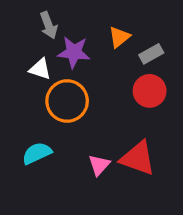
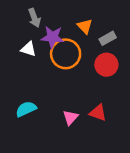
orange triangle: (119, 37) -> (85, 26), turned -35
orange circle: (67, 101) -> (66, 54), moved
red triangle: (138, 158) -> (98, 113), size x0.7

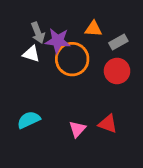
gray arrow: (34, 18) -> (38, 33), moved
orange triangle: (85, 26) -> (93, 29), turned -42

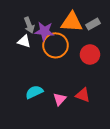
orange triangle: (93, 29) -> (72, 22), size x1.6
gray rectangle: (118, 42) -> (93, 24), moved
cyan semicircle: (29, 120) -> (34, 92), moved

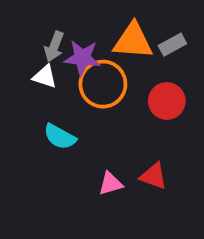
gray arrow: (29, 25) -> (54, 47), turned 42
cyan semicircle: (34, 92) -> (60, 137), moved, turned -126
pink triangle: (60, 99) -> (110, 184), turned 32

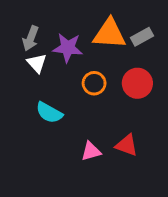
gray arrow: (54, 47) -> (31, 38), moved
white triangle: (45, 77) -> (37, 63), turned 30
orange circle: (103, 84) -> (94, 83), moved, size x0.6

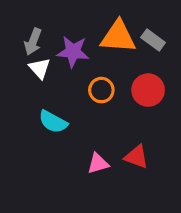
gray rectangle: (142, 37) -> (153, 40), turned 65

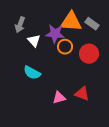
purple star: (73, 52) -> (55, 34), moved
white triangle: (40, 68) -> (34, 41), moved
orange circle: (101, 90) -> (65, 47), moved

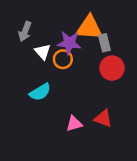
gray rectangle: (92, 24) -> (104, 43), moved, turned 40
orange circle: (65, 47) -> (63, 59), moved
cyan semicircle: (32, 73) -> (40, 92), turned -60

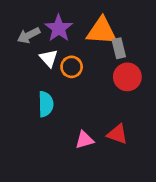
gray arrow: (25, 31) -> (29, 35), turned 42
purple star: (69, 43) -> (59, 28), moved, turned 30
cyan semicircle: (40, 92) -> (46, 104), turned -60

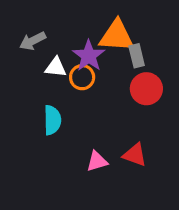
purple star: (59, 28) -> (89, 56), moved
white triangle: (49, 58) -> (56, 67), turned -42

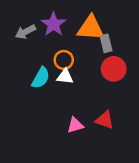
purple star: (89, 56) -> (54, 24), moved
white triangle: (56, 67) -> (65, 77), moved
cyan semicircle: (52, 120) -> (41, 78), moved, turned 30

